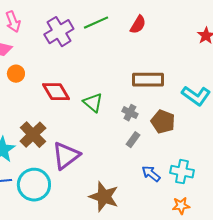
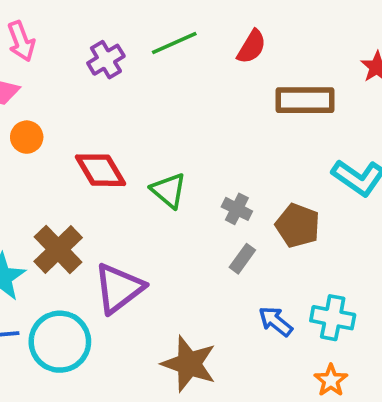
purple cross: (59, 32) -> (106, 60), size x0.7
brown rectangle: (148, 80) -> (305, 100), moved
orange star: (181, 206) -> (331, 380), turned -30

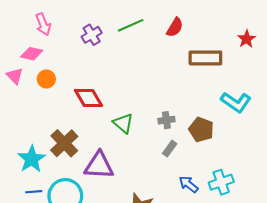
green triangle: (169, 191) -> (123, 123), moved
gray cross: (237, 209) -> (166, 120), turned -35
purple triangle: (119, 288) -> (99, 165), turned 40
cyan cross: (333, 318) -> (221, 182), turned -30

